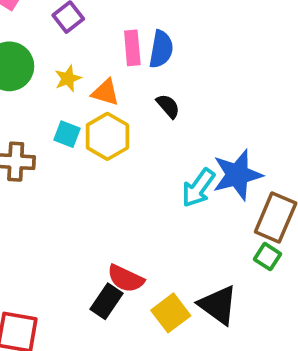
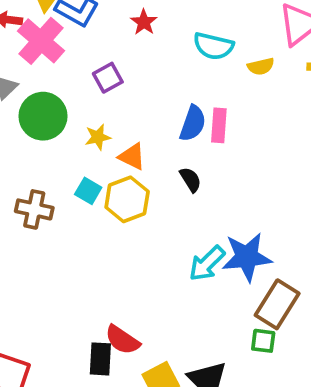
pink rectangle: (132, 48) -> (219, 125), moved
green square: (267, 257) -> (263, 341), turned -35
black rectangle: (107, 301) -> (100, 359), turned -40

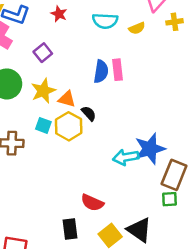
yellow star: (98, 137) -> (43, 91), size x1.5
black semicircle: (190, 180) -> (89, 113), moved
cyan arrow: (207, 263) -> (126, 157), turned 45
red semicircle: (122, 340) -> (92, 203), moved

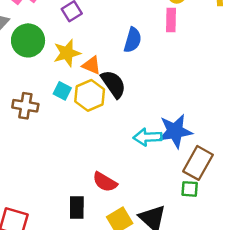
pink rectangle: (117, 70) -> (171, 20), moved
black semicircle: (89, 113) -> (113, 84), size x1.6

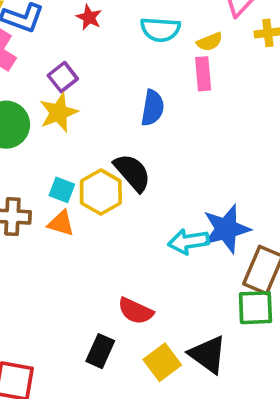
yellow star: (67, 53) -> (59, 113), moved
orange triangle: (92, 65) -> (61, 223), moved
green square: (190, 189) -> (255, 308), size x1.5
black rectangle: (77, 207) -> (100, 351), turned 30

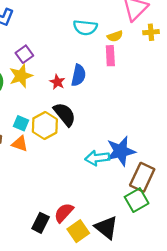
red star: (89, 17) -> (57, 82), moved
green square: (255, 308) -> (137, 200), turned -30
red semicircle: (136, 311) -> (64, 213), moved, turned 105

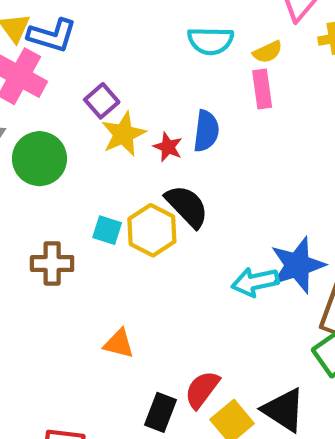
yellow star: (21, 76) -> (123, 134), moved
orange triangle: (20, 144) -> (119, 344), moved

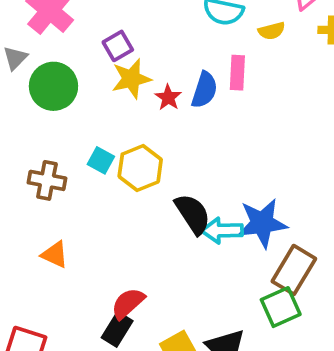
pink rectangle: (262, 89) -> (237, 73), moved
black semicircle: (187, 206) -> (193, 214), moved
orange triangle: (119, 344) -> (55, 254), moved
red semicircle: (202, 390) -> (128, 303), moved

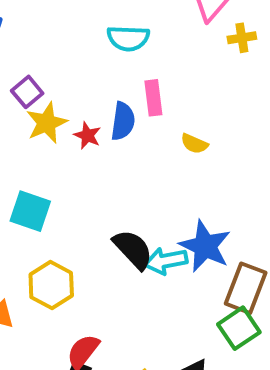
yellow semicircle: (272, 31) -> (194, 144), moved, turned 48
cyan square: (101, 160) -> (30, 211), size x1.5
yellow hexagon: (140, 168) -> (51, 285), moved
blue star: (262, 223) -> (205, 246), turned -30

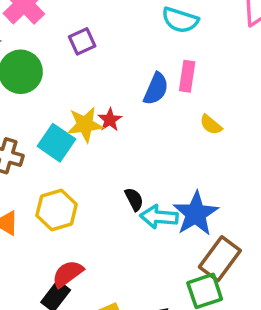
yellow star: (47, 123) -> (85, 125), moved
red star: (87, 135) -> (110, 120), moved
black semicircle: (133, 249) -> (134, 199), size x0.6

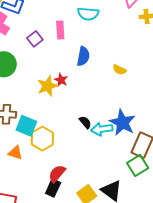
pink rectangle: (187, 76) -> (60, 30), moved
cyan square: (56, 143) -> (26, 126), moved

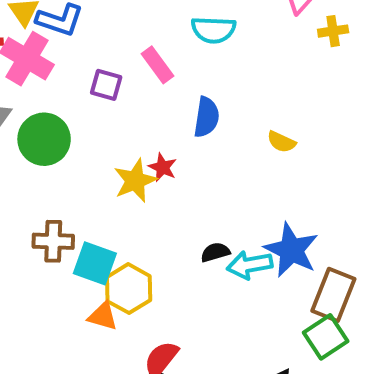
pink rectangle: (60, 30) -> (157, 65), turned -30
purple square: (35, 39) -> (106, 85), turned -35
black semicircle: (85, 122) -> (215, 252), turned -64
orange triangle: (15, 153) -> (103, 316), moved

